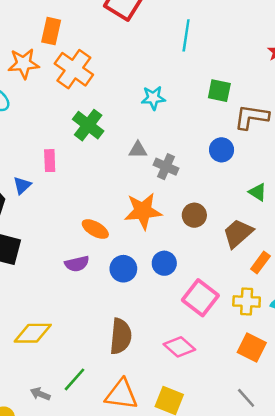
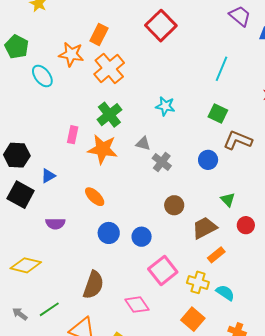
cyan line: (186, 35) -> (222, 69), moved
blue triangle: (22, 185) -> (48, 176), moved
orange star: (143, 211) -> (103, 149), moved
purple semicircle: (77, 264) -> (55, 224), moved

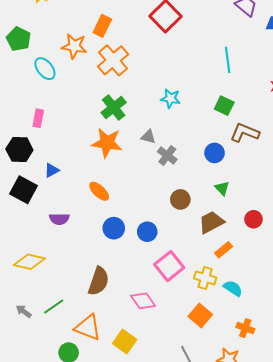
cyan line: (222, 69) -> (228, 60), turned -30
pink rectangle: (73, 135) -> (38, 118), moved
green triangle: (228, 200) -> (222, 188), moved

